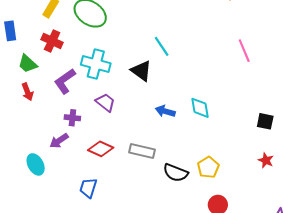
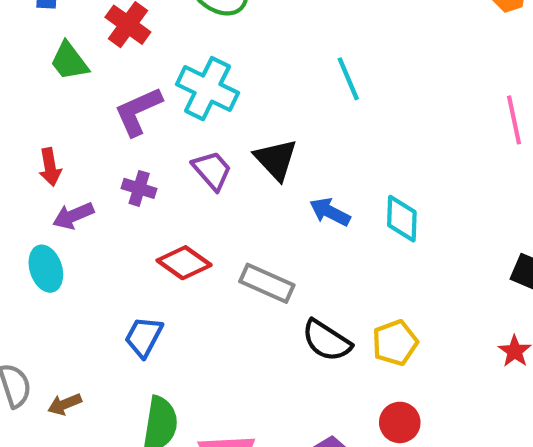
black triangle: (141, 71) -> (276, 159), moved
red arrow: (28, 92) -> (50, 167), moved
purple arrow: (59, 141) -> (73, 216), moved

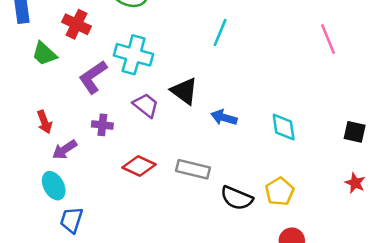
cyan line: (348, 79) -> (220, 32), turned 56
cyan diamond: (402, 219) -> (284, 127), moved
blue trapezoid: (144, 337) -> (71, 220), moved

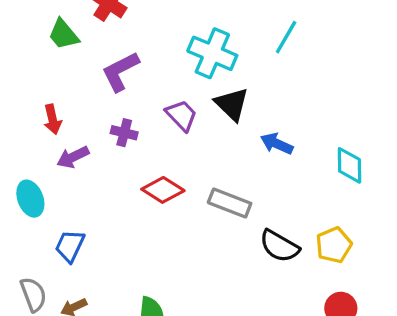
cyan cross: (134, 55) -> (212, 53), moved
cyan ellipse: (54, 186) -> (30, 199), moved

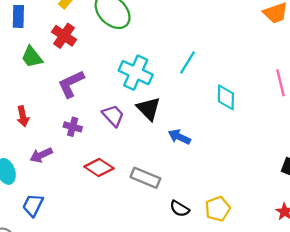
purple arrow: (73, 157) -> (41, 155), moved
cyan diamond: (349, 165) -> (226, 97), moved
black semicircle: (279, 246) -> (180, 209), size x0.7

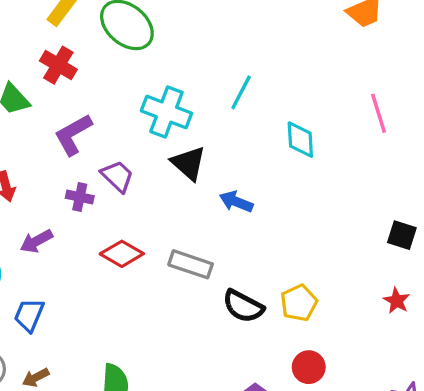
purple trapezoid: (113, 116) -> (117, 176), moved
black semicircle: (180, 209) -> (243, 306), size x1.4

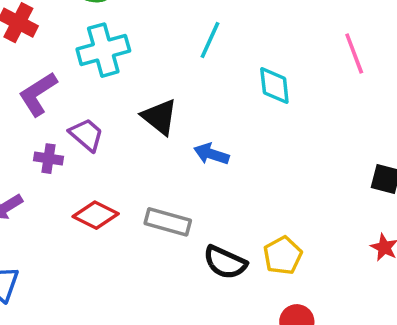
cyan cross: (166, 112) -> (103, 50), moved, turned -33

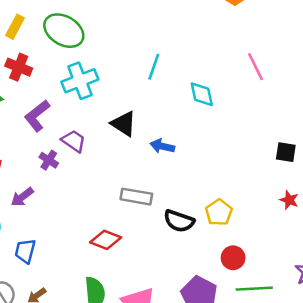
purple cross: (48, 159) -> (49, 160), turned 30
red diamond: (96, 215) -> (106, 240), moved

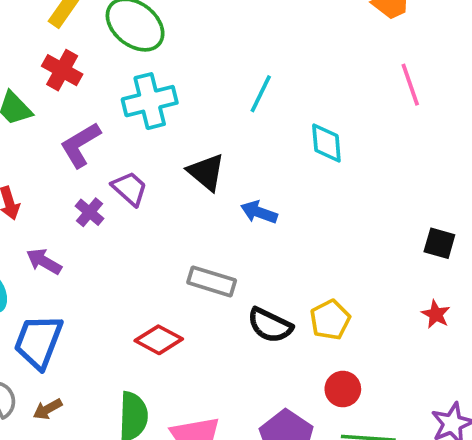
pink line: (255, 67) -> (410, 85), moved
purple arrow: (22, 197) -> (44, 261), turned 60
blue trapezoid: (25, 251) -> (38, 342), size x1.5

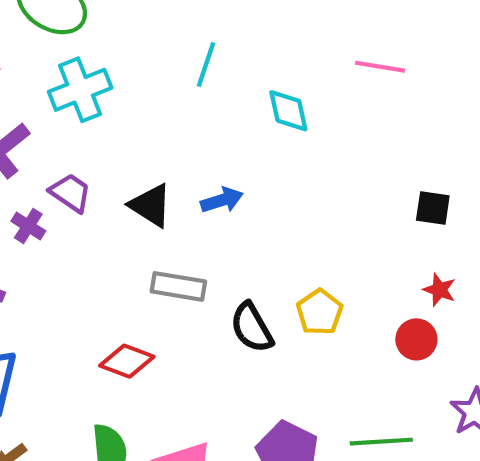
pink line: (410, 85) -> (380, 67), moved, turned -54
black triangle: (206, 172) -> (151, 205), moved
blue arrow: (259, 212) -> (222, 200), turned 150
black semicircle: (270, 325) -> (252, 328), turned 42
red circle: (343, 389) -> (416, 339), moved

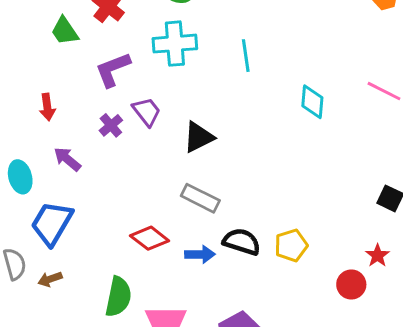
cyan line: (206, 65) -> (246, 56), moved, turned -44
blue arrow: (222, 200) -> (200, 254), moved
black triangle: (151, 205) -> (199, 137), turned 44
black semicircle: (252, 328) -> (242, 242), turned 120

